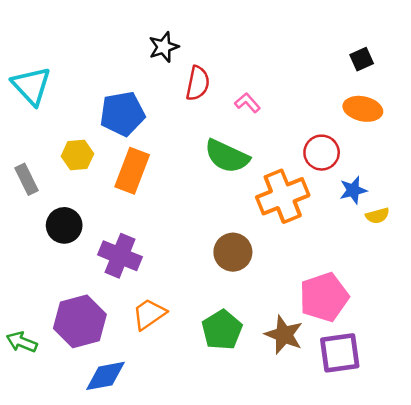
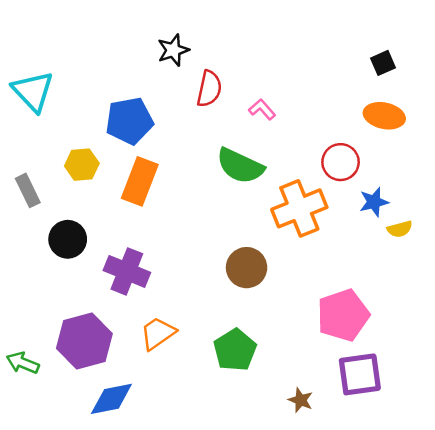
brown star: (284, 335) -> (301, 400), moved, size x0.6

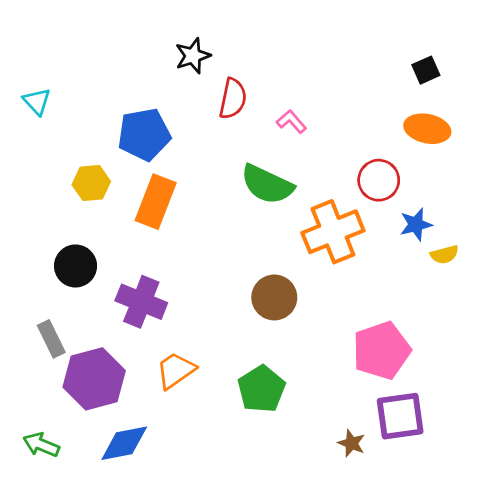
cyan triangle: (33, 91) -> (37, 102), size x0.6
gray rectangle: (28, 190) -> (51, 339), moved
green arrow: (23, 363) -> (41, 445), moved
brown star: (301, 400) -> (352, 443), moved

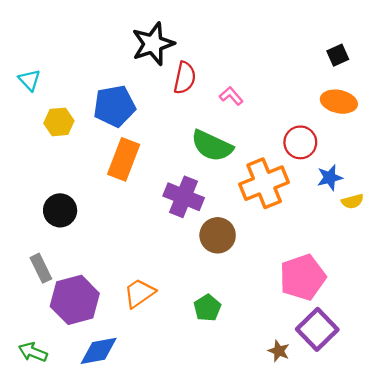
black star: (193, 56) -> (153, 44), size x1.5
yellow hexagon: (91, 183) -> (59, 122), moved
purple cross: (141, 302) -> (184, 197), moved
green pentagon: (261, 389) -> (207, 308), size x0.7
purple square: (400, 416) -> (317, 329), turned -36

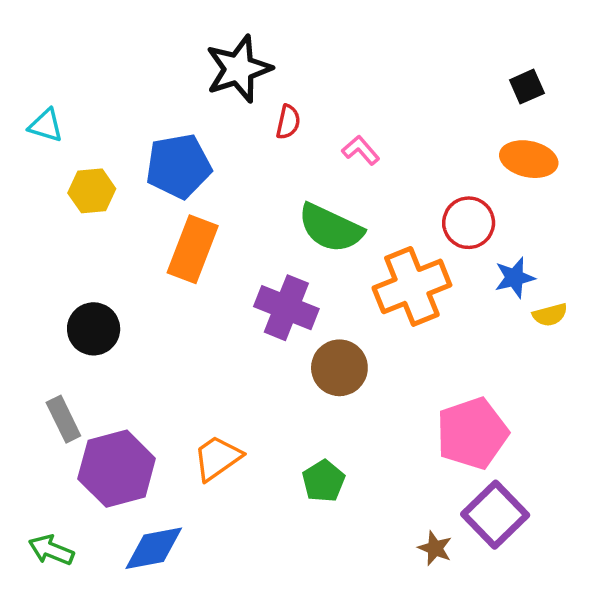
red semicircle: (185, 78) -> (288, 122), size x0.7
cyan triangle: (29, 80) -> (46, 125), turned -30

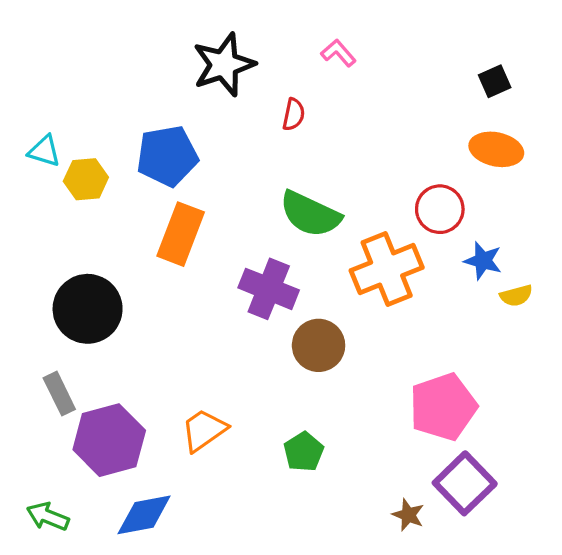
red semicircle: (288, 122) -> (294, 114), moved
cyan triangle: (46, 125) -> (44, 151), moved
pink L-shape: (361, 150) -> (338, 53), moved
blue star: (515, 278) -> (483, 261), turned 30
black circle: (94, 329) -> (88, 309), size x1.4

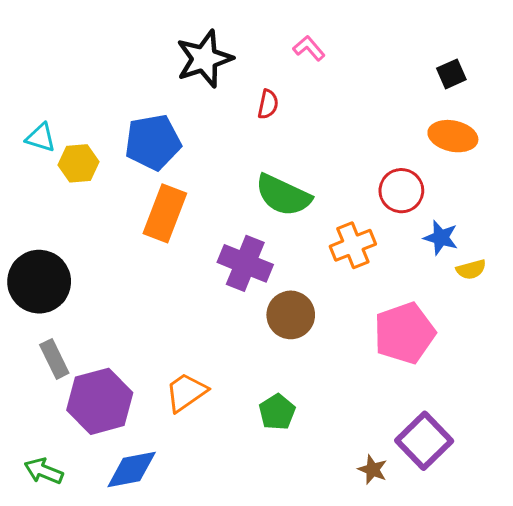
orange cross: (387, 269) -> (353, 245), size x0.7
black circle: (88, 309) -> (39, 282), moved
pink pentagon: (443, 407) -> (404, 333), moved

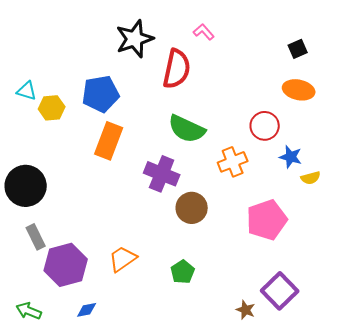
red semicircle: (268, 104) -> (177, 69), size x2.0
blue diamond: (132, 470) -> (87, 310), size x0.6

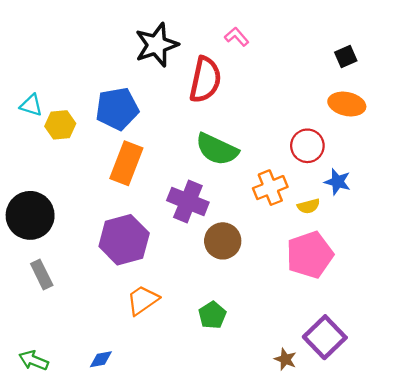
yellow semicircle: (311, 178) -> (309, 206), moved
purple hexagon: (66, 265) -> (124, 240), moved

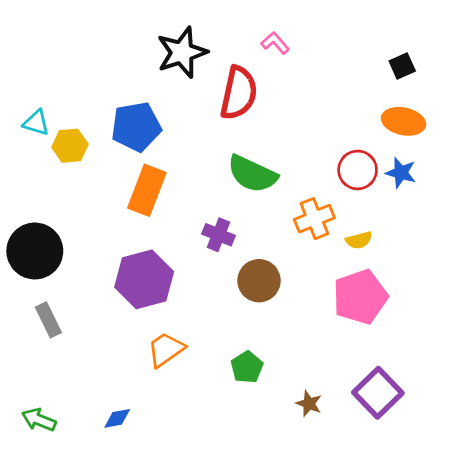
blue star: (338, 182) -> (401, 173), moved
purple cross: (188, 201) -> (218, 235), size x0.7
brown star: (285, 359) -> (309, 404), moved

